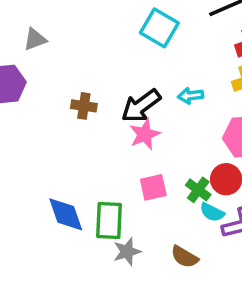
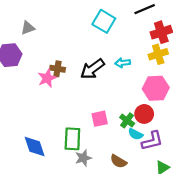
pink star: (145, 134) -> (47, 78), moved
blue diamond: (66, 214) -> (35, 147), moved

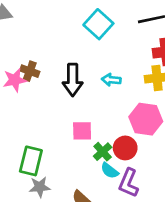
black arrow: (92, 69) -> (73, 80), turned -65
pink square: (100, 119) -> (82, 131), moved
purple L-shape: (152, 141) -> (129, 183), turned 115

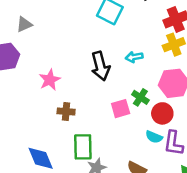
brown cross: (30, 71) -> (66, 112), moved
green cross: (103, 152) -> (140, 97), moved

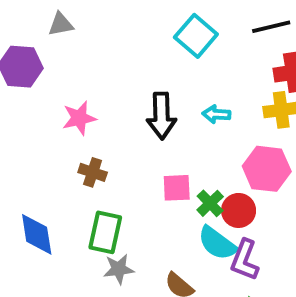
green cross: (140, 97) -> (210, 203), moved
cyan semicircle: (154, 137) -> (217, 243), size x1.5

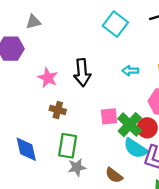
black arrow: (161, 116) -> (82, 73), moved
pink star: (79, 118) -> (48, 78), turned -30
green cross: (210, 203) -> (130, 125), size x1.5

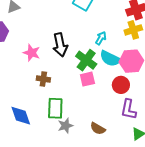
cyan arrow: (130, 71) -> (101, 38), turned 128
green cross: (130, 125) -> (86, 60), moved
cyan semicircle: (135, 148) -> (110, 59), moved

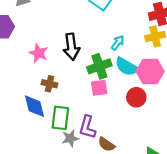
green cross: (86, 60) -> (99, 66), turned 30
purple L-shape: (129, 109) -> (87, 127), moved
blue diamond: (21, 116) -> (34, 106), moved

